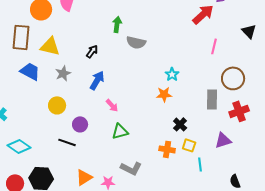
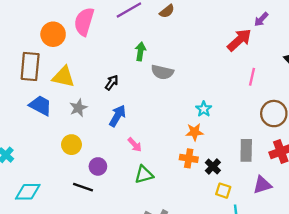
gray rectangle: (212, 99) -> (246, 150), moved
cyan diamond: (19, 146) -> (28, 192), turned -35
orange cross: (167, 149) -> (189, 158), moved

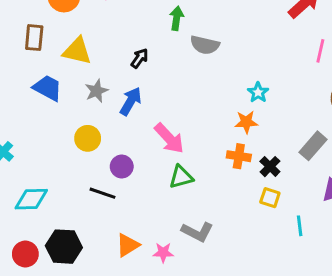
brown rectangle: (30, 66) -> (34, 38), size x0.7
blue arrow: (117, 116) -> (131, 101), moved
pink arrow: (135, 145) -> (169, 138), size x1.6
gray rectangle: (246, 150) -> (313, 146), turned 40
yellow square: (223, 191) -> (270, 198), moved

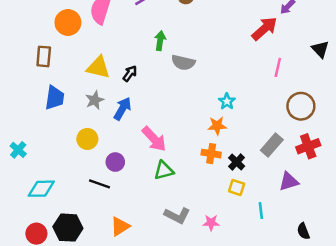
yellow triangle: (77, 51) -> (98, 67), moved
blue trapezoid: (48, 88) -> (55, 98), turned 70
pink star: (163, 253) -> (211, 223), moved

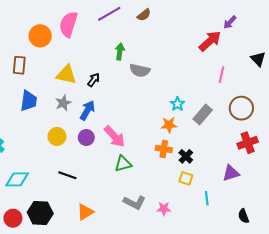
gray rectangle: (272, 145) -> (203, 114), moved
purple circle: (115, 162) -> (86, 137), moved

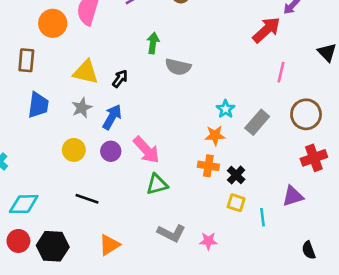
cyan line: (207, 198) -> (262, 217), moved
red circle: (13, 218) -> (18, 241), moved

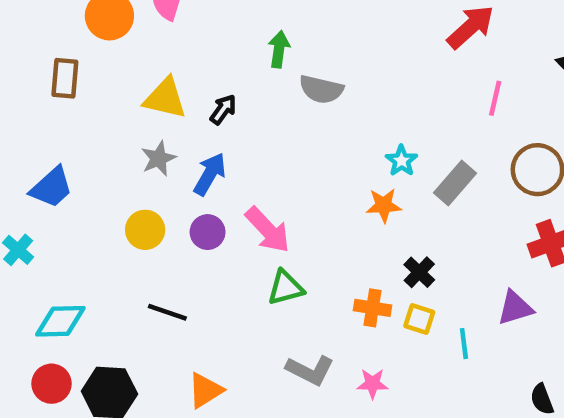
blue trapezoid: (38, 105) -> (51, 187), moved, turned 40
orange cross: (208, 166) -> (373, 308), moved

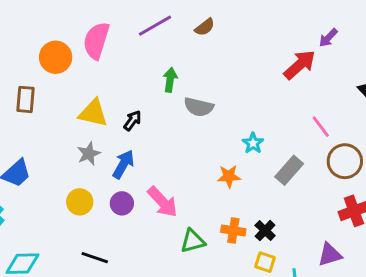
pink line: (495, 98) -> (321, 127), moved, turned -50
cyan star: (401, 161) -> (253, 143), moved
orange star: (384, 205) -> (229, 176), moved
green triangle: (286, 288) -> (193, 241), moved
orange cross: (373, 308) -> (233, 231), moved

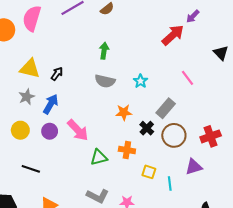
green arrow: (170, 80) -> (104, 51), moved
gray semicircle: (199, 107) -> (105, 81), moved
cyan star: (253, 143) -> (141, 81), moved
brown circle: (345, 161) -> (174, 135), moved
black cross: (265, 231) -> (147, 128), moved

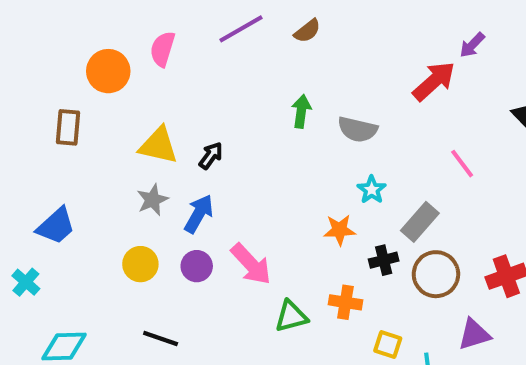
pink semicircle: (32, 18) -> (163, 49), size x0.7
gray semicircle: (105, 81) -> (358, 129), moved
cyan star: (141, 81) -> (372, 190), moved
black cross: (147, 128) -> (384, 260), turned 32

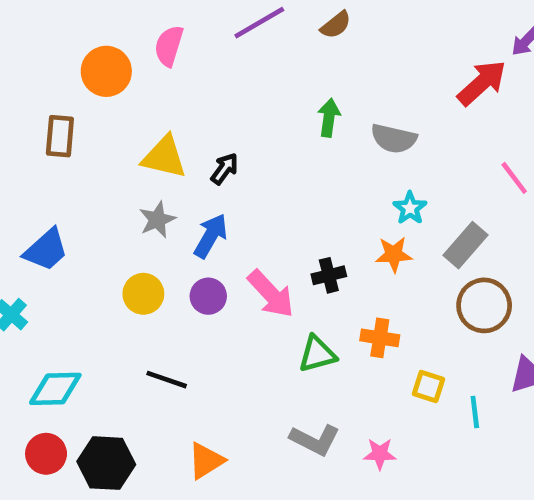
orange star: (339, 230) -> (394, 254), moved
black cross: (384, 260) -> (329, 275), moved

